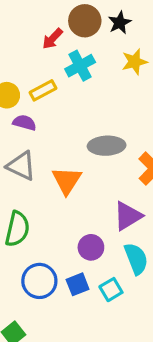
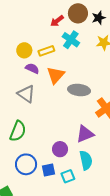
cyan cross: (80, 66) -> (71, 40), turned -36
orange triangle: (67, 180) -> (56, 75), moved

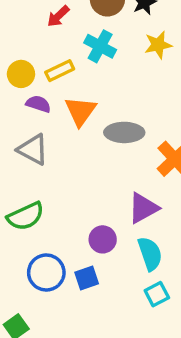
red arrow: (57, 21) -> (58, 16), moved
green semicircle: (18, 131) -> (26, 216), turned 50
cyan square: (68, 176) -> (157, 294), moved

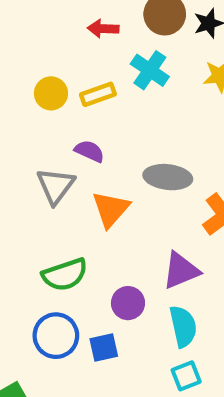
red arrow: (58, 16) -> (103, 29), turned 40
purple semicircle: (38, 104) -> (89, 151), moved
orange triangle: (80, 111) -> (111, 209), moved
gray triangle: (33, 150) -> (56, 186), turned 32
green semicircle: (26, 216) -> (65, 275), moved

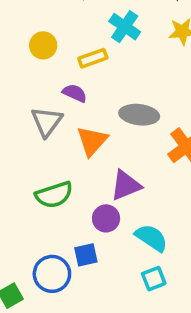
yellow rectangle: (98, 94) -> (93, 58), moved
purple triangle: (181, 270) -> (126, 185), moved
cyan semicircle: (183, 326) -> (151, 238), turned -44
blue circle: (56, 336) -> (52, 274), moved

